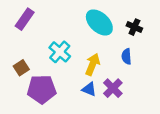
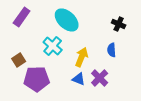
cyan ellipse: (99, 22) -> (67, 20), moved

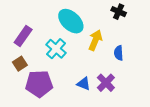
purple rectangle: (22, 17) -> (23, 36), moved
black cross: (119, 24) -> (119, 12), moved
yellow arrow: (82, 57) -> (95, 40), moved

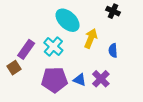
purple rectangle: (23, 36) -> (26, 49), moved
brown square: (20, 64) -> (14, 68), moved
purple pentagon: (39, 84) -> (54, 80), moved

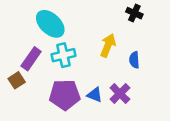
cyan ellipse: (68, 20) -> (50, 24), moved
cyan cross: (53, 46) -> (63, 55), turned 36

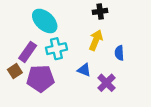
black cross: (134, 13) -> (100, 11), moved, turned -32
purple pentagon: (65, 95) -> (40, 79), moved
blue triangle: (95, 95) -> (84, 70), moved

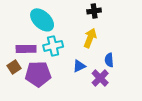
purple rectangle: (28, 52) -> (26, 49), turned 54
blue semicircle: (119, 53) -> (109, 60), moved
blue triangle: (84, 70) -> (79, 66), turned -48

